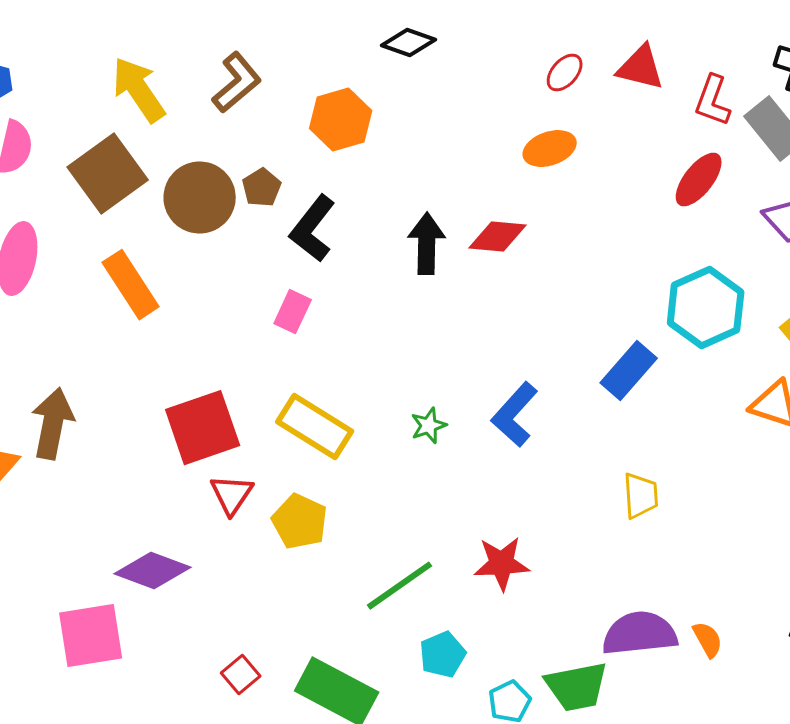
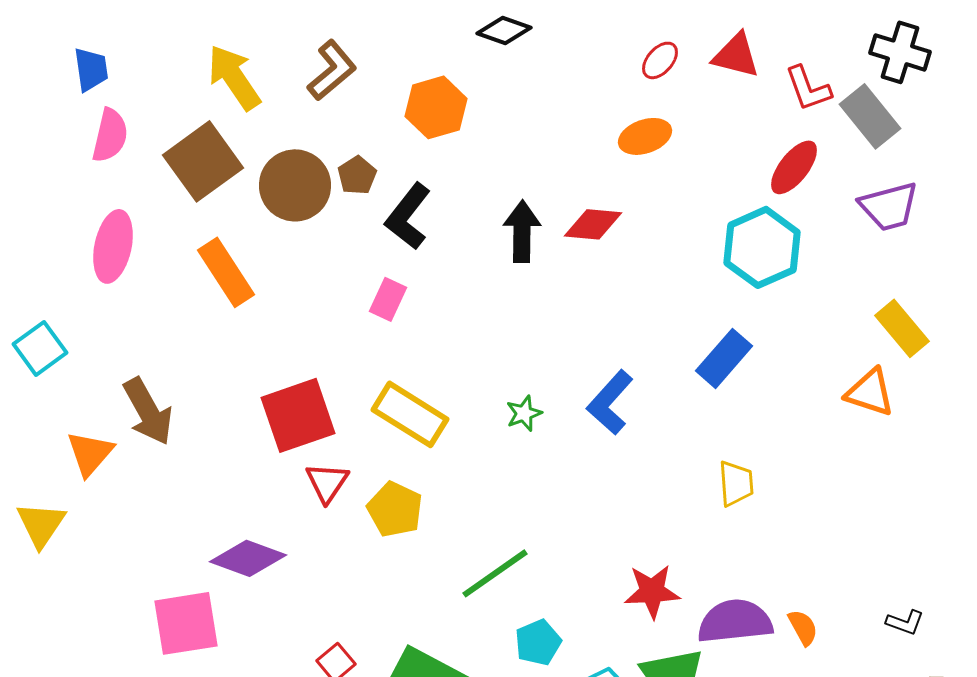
red L-shape: (713, 101) -> (808, 88), turned -40
cyan hexagon: (706, 308) -> (762, 247), moved
brown arrow: (53, 424) -> (148, 411), turned 140
red star: (502, 564) -> (652, 591), moved

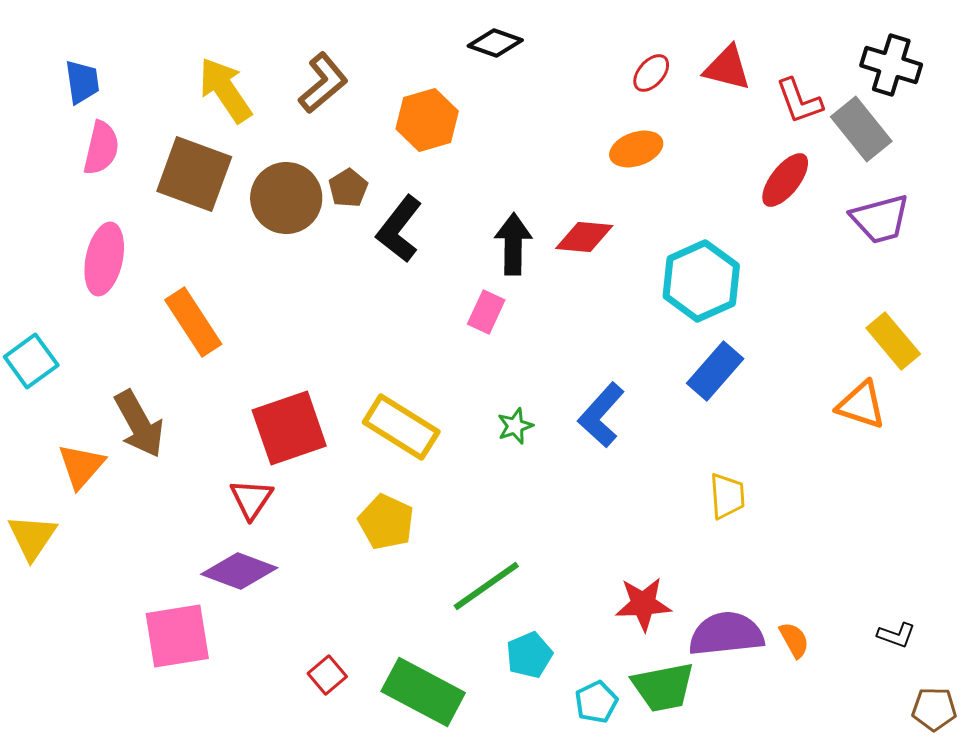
brown square: (203, 161) -> (194, 174), turned -34
cyan hexagon: (762, 247) -> (701, 281), moved
orange rectangle: (226, 272) -> (193, 322), moved
pink rectangle: (388, 299) -> (486, 312), moved
red triangle: (327, 482) -> (251, 499), moved

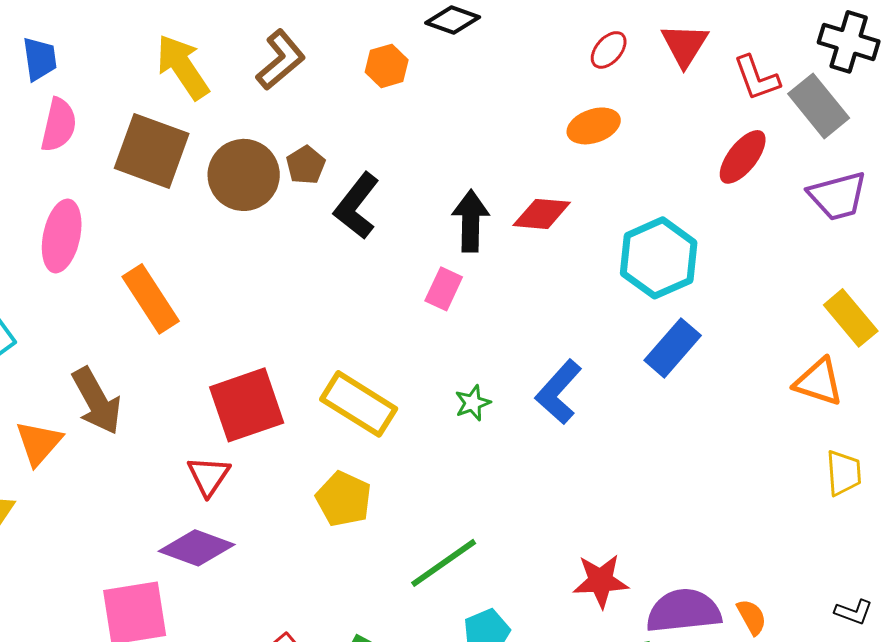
red triangle: (727, 68) -> (685, 45), turned 48
orange hexagon: (427, 120) -> (387, 66), moved, size x0.7
yellow trapezoid: (727, 496) -> (844, 473), moved

